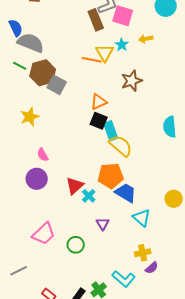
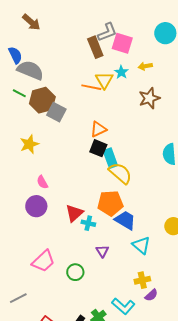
brown star: (132, 81) -> (149, 98), moved
cyan cross: (89, 196) -> (88, 223), turned -32

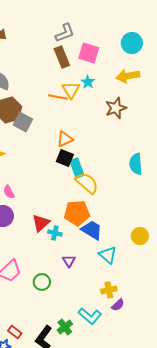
gray L-shape: (107, 32) -> (65, 33), moved
yellow arrow: (145, 66) -> (128, 76), moved, size x1.6

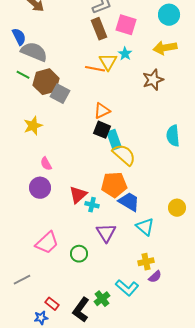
purple triangle: (69, 261) -> (106, 233), size x1.5

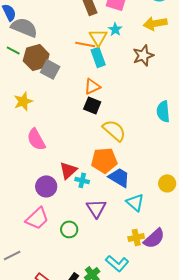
cyan rectangle: (114, 140) -> (98, 57), moved
pink semicircle: (46, 164) -> (36, 139), size x1.6
purple circle: (40, 188) -> (46, 186), moved
purple semicircle: (155, 277) -> (154, 238), moved, size x1.6

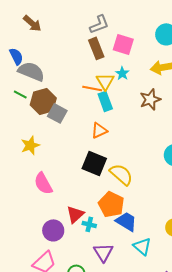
black square: (92, 105) -> (94, 163), moved, size x1.4
orange pentagon: (104, 160) -> (111, 204), turned 30

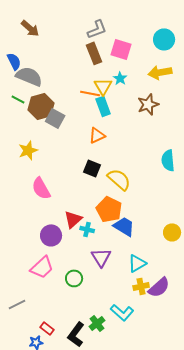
black square: (94, 163) -> (92, 168), size x0.7
cyan triangle: (142, 246) -> (137, 263), moved, turned 48

